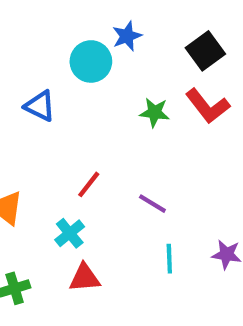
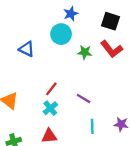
black square: (205, 51) -> (110, 21), turned -36
cyan circle: (91, 61) -> (61, 34), moved
cyan cross: (70, 233) -> (50, 108), moved

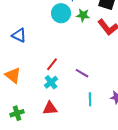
blue triangle: (27, 49) -> (19, 35), moved
green star: (85, 52) -> (83, 15), moved

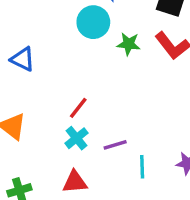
green star: (83, 15) -> (129, 44), moved
purple line: (82, 73) -> (115, 145), moved, turned -48

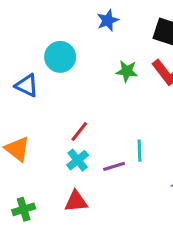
cyan circle: (93, 22) -> (60, 57), moved
cyan line: (142, 167) -> (139, 151), moved

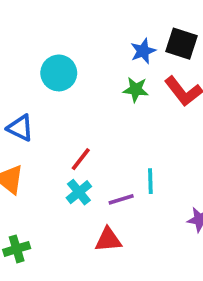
blue star: (108, 20) -> (143, 51), moved
blue triangle: (27, 85) -> (20, 128), moved
red triangle: (76, 201) -> (108, 240), moved

